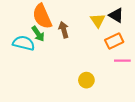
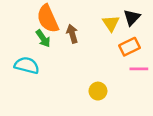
black triangle: (116, 15) -> (132, 17), turned 42
cyan semicircle: (24, 43) -> (27, 65), moved

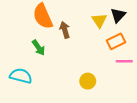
green arrow: (43, 38) -> (39, 48), moved
cyan semicircle: (27, 65) -> (21, 76), moved

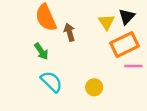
orange rectangle: (116, 41) -> (124, 45), size x1.4
cyan semicircle: (21, 76) -> (51, 82), moved, turned 30

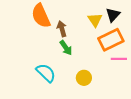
green arrow: (41, 51) -> (66, 48), moved

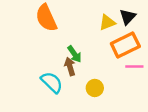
yellow triangle: (95, 20) -> (107, 22), turned 42
brown arrow: (62, 29) -> (70, 67), moved

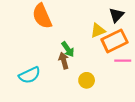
yellow triangle: (107, 22) -> (98, 31), moved
cyan semicircle: (52, 82) -> (30, 75), moved, turned 110

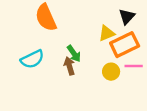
cyan semicircle: (30, 75) -> (32, 59), moved
yellow circle: (87, 80) -> (111, 72), moved

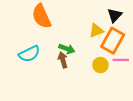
orange rectangle: (125, 45) -> (113, 41), turned -35
green arrow: (74, 54) -> (67, 49), turned -35

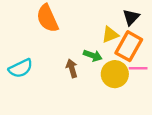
green arrow: (67, 49) -> (93, 56), moved
cyan semicircle: (29, 54) -> (21, 68), moved
yellow circle: (100, 65) -> (115, 74), size x1.5

